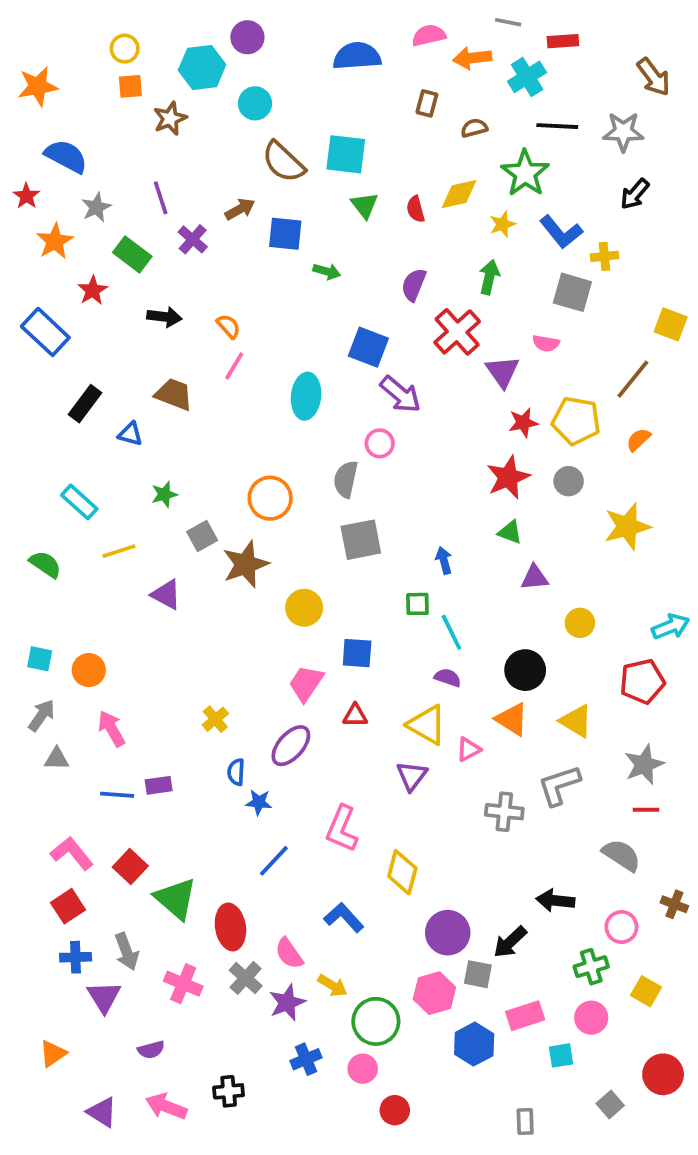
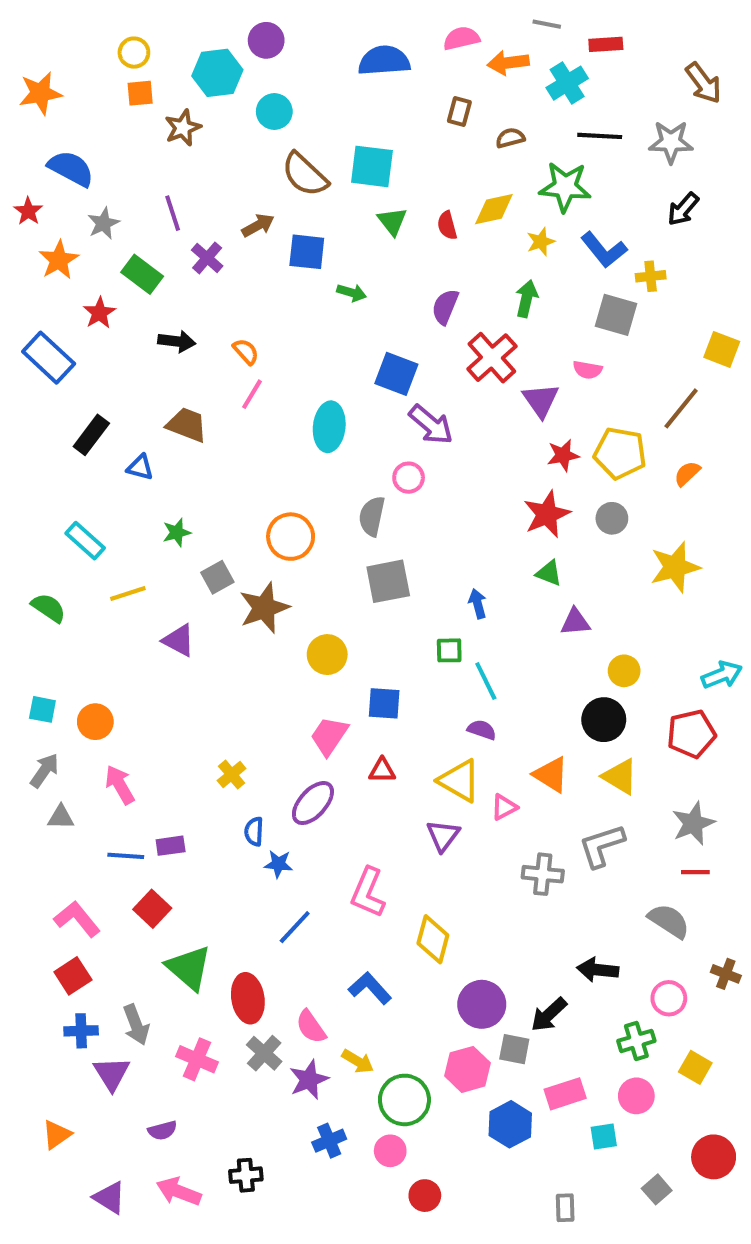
green star: (525, 173) -> (565, 187), turned -30
black circle: (525, 670) -> (604, 720), moved
red square: (130, 867) -> (152, 909), moved

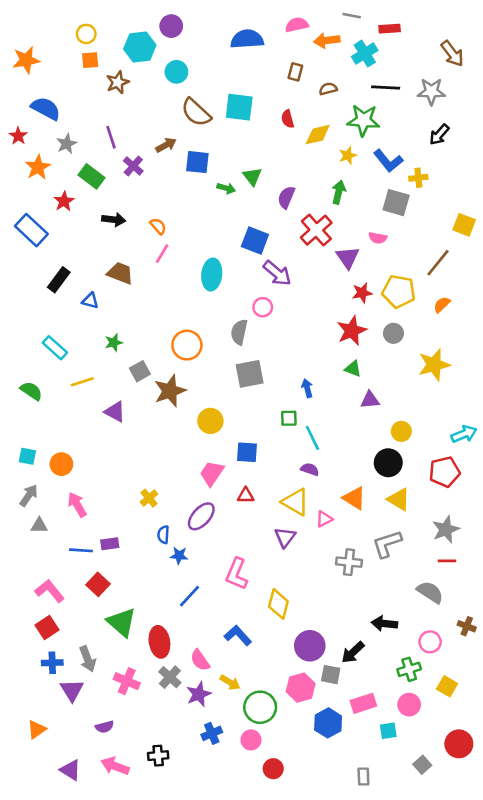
green triangle: (392, 221) -> (252, 176), moved
red semicircle: (447, 225) -> (288, 119), moved

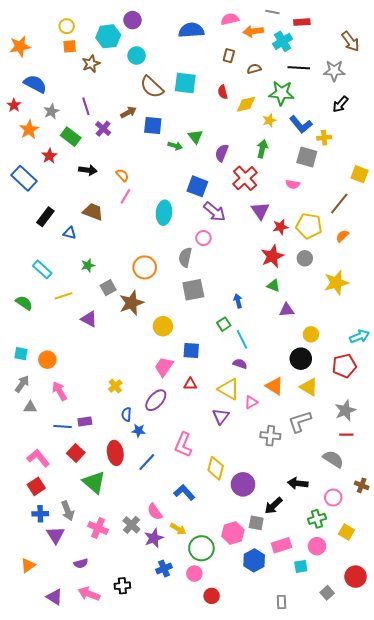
purple triangle: (348, 257) -> (260, 211), moved
green square: (289, 418) -> (224, 324), turned -32
red ellipse: (159, 642) -> (115, 453), moved
purple circle: (310, 646) -> (243, 484), moved

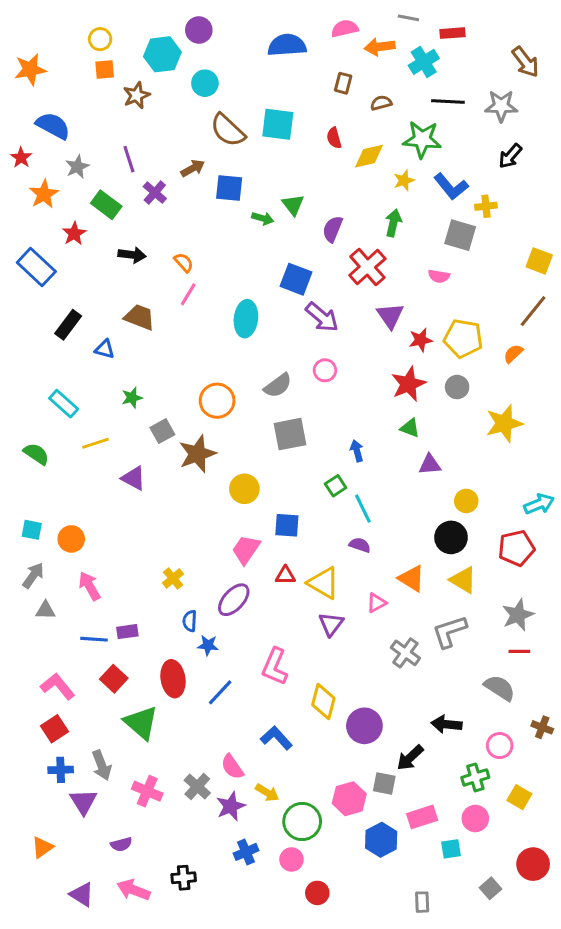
brown line: (339, 204) -> (533, 311), moved
pink circle: (203, 238) -> (325, 370), moved
gray semicircle: (185, 257) -> (278, 386), turned -138
yellow triangle: (229, 389) -> (323, 583), moved
gray cross: (270, 436) -> (405, 653), turned 30

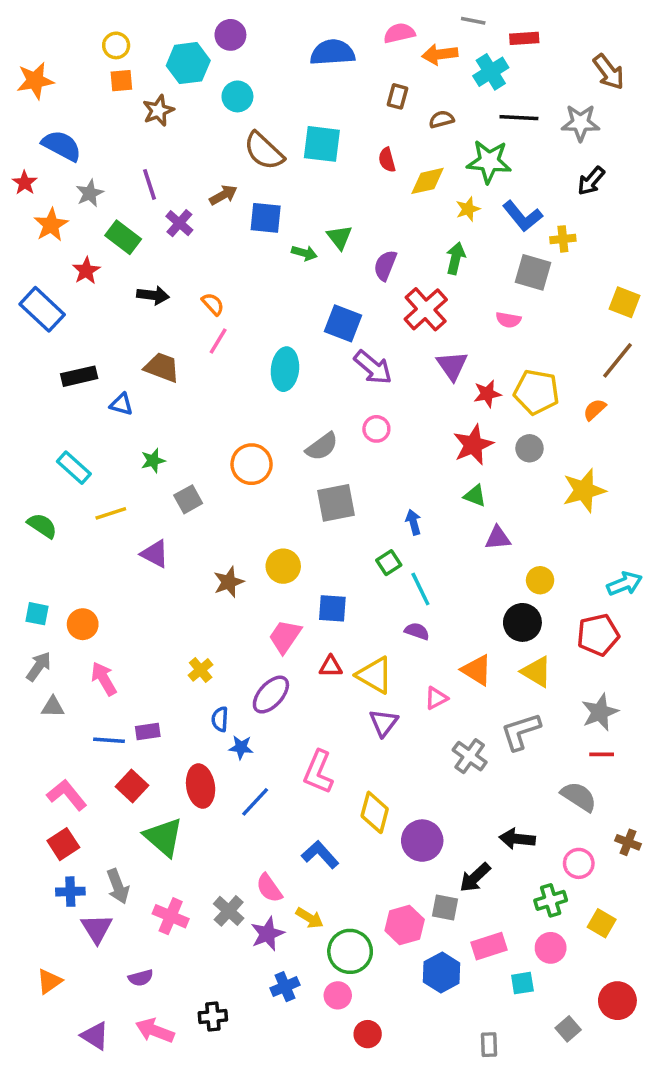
black rectangle: (68, 325) -> (79, 376), turned 40
brown star: (197, 454) -> (229, 582), moved, size x0.7

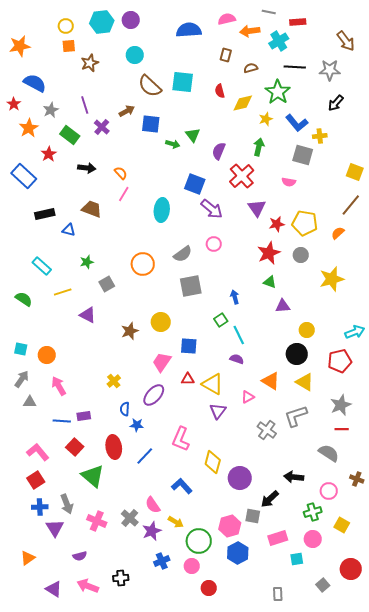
cyan hexagon: (188, 63) -> (102, 22), moved
green star: (489, 162) -> (278, 92), turned 30
blue hexagon: (442, 972) -> (238, 553), moved

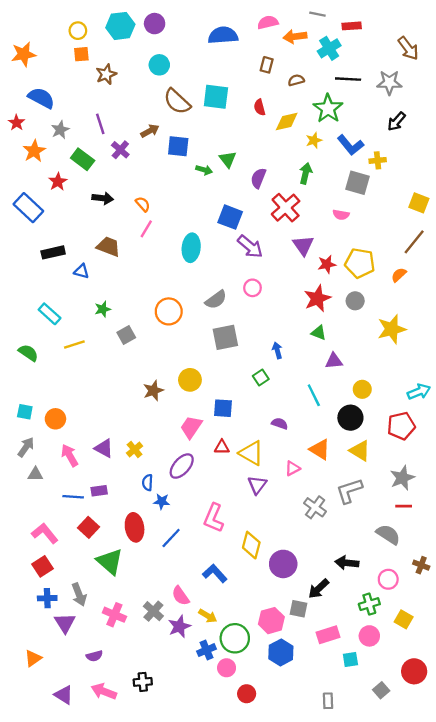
purple triangle: (88, 315) -> (104, 448), moved
cyan line: (239, 335) -> (314, 395), moved
blue cross: (162, 561) -> (206, 650), moved

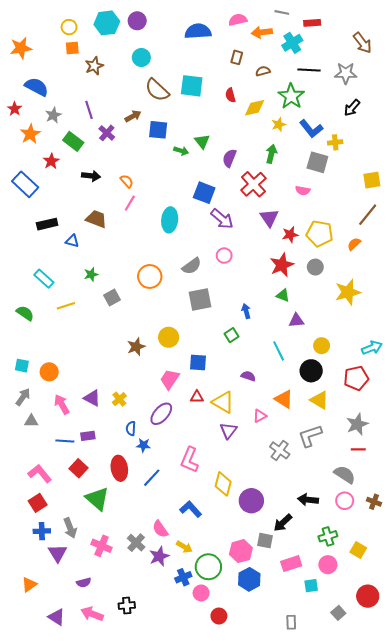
yellow square: (419, 203) -> (372, 180), turned -30
pink circle: (388, 579) -> (345, 501), moved

